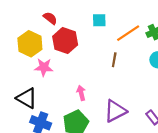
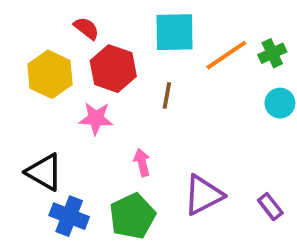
cyan square: (99, 20) -> (175, 32), size x1.6
brown line: (114, 60) -> (167, 95), moved
pink star: (44, 67) -> (96, 118), moved

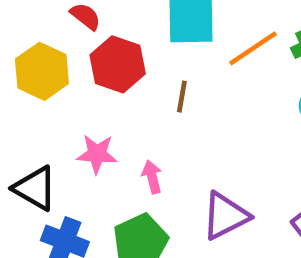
pink star: (96, 118) -> (97, 154), moved

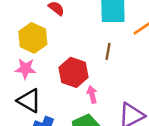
red hexagon: (118, 64) -> (74, 72), moved
pink star: (97, 154) -> (25, 69), moved

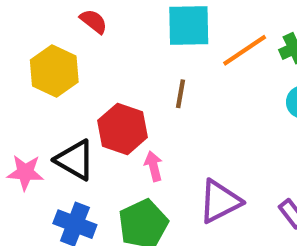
pink star: (25, 69) -> (25, 172), moved
black triangle: (29, 101) -> (75, 160), moved

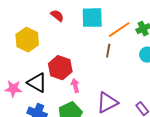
red semicircle: (94, 21) -> (57, 16), moved
brown line: (180, 94) -> (108, 51), moved

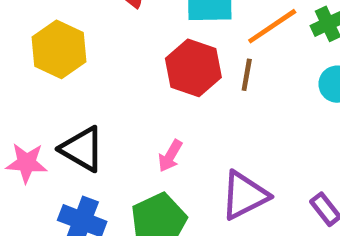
red hexagon: (60, 68) -> (193, 68), moved
pink arrow: (75, 86) -> (170, 156), turned -136

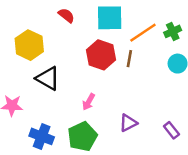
black triangle: (82, 149) -> (48, 78), moved
purple triangle: (244, 195) -> (128, 123), size x0.7

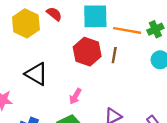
orange line: (143, 33) -> (127, 30), turned 44
yellow hexagon: (29, 45) -> (26, 23), moved

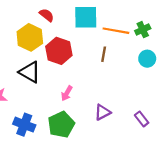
yellow hexagon: (26, 23) -> (30, 37), moved
red hexagon: (87, 52) -> (59, 51), moved

